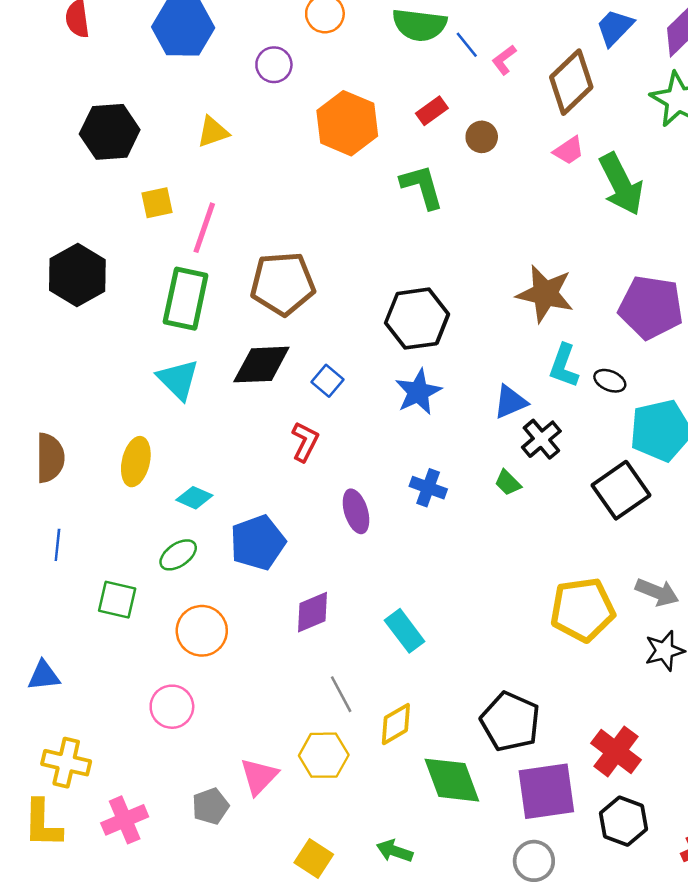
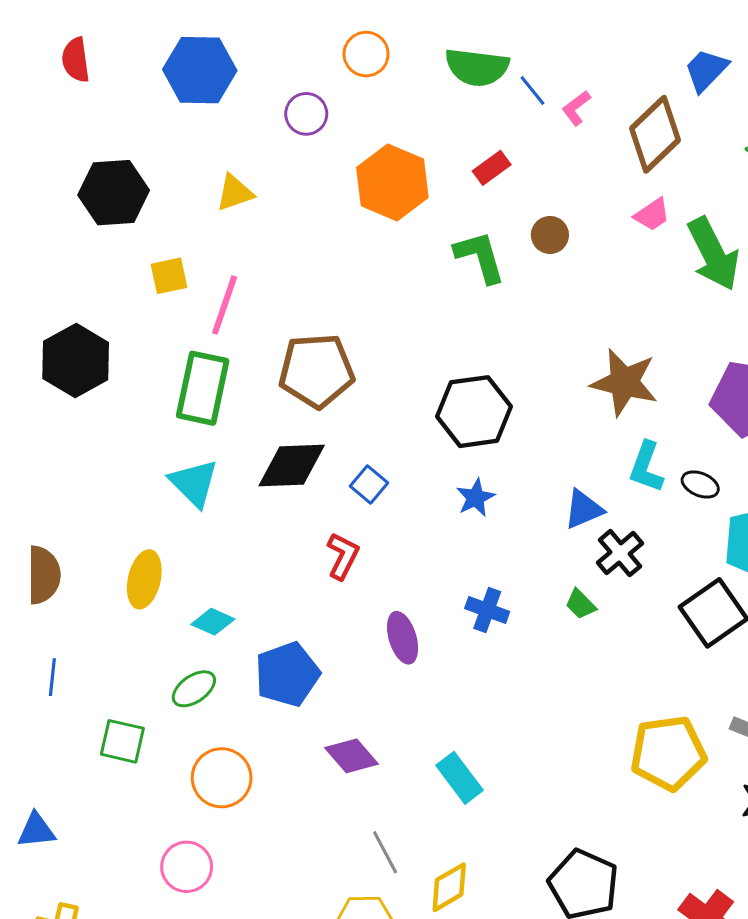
brown circle: (482, 137) -> (550, 235), moved
blue star: (418, 392) -> (476, 498), size x0.7
purple diamond: (312, 612) -> (351, 756), turned 72

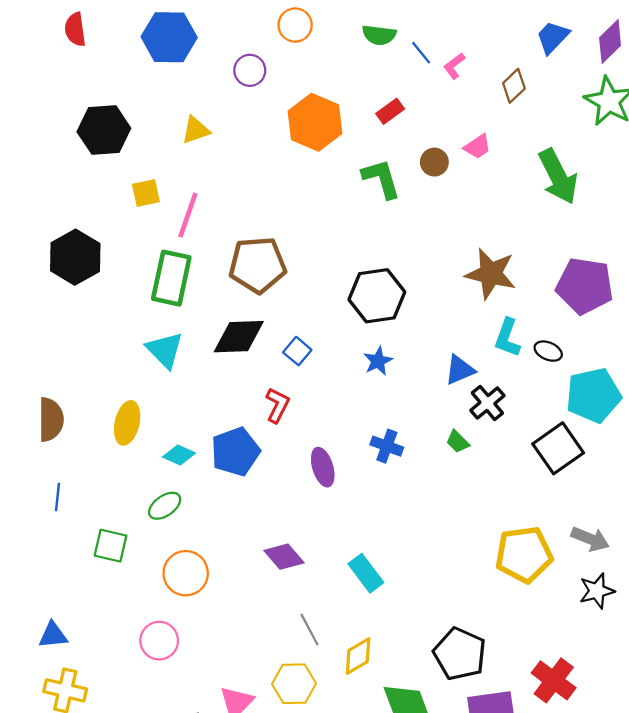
green semicircle: (477, 67) -> (379, 35), size x0.7
brown diamond: (655, 134) -> (514, 86), size x0.6
pink trapezoid: (652, 215) -> (477, 147), moved
blue pentagon: (287, 674) -> (235, 452), moved
blue triangle: (36, 830) -> (53, 635), moved

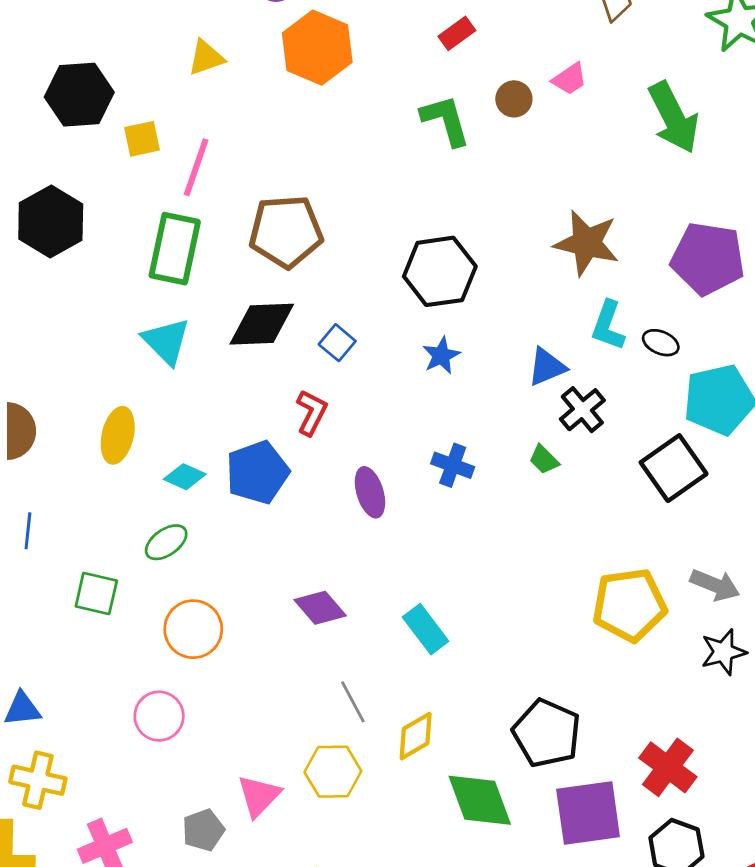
orange hexagon: (315, 122) -> (317, 48), moved
black hexagon: (104, 130) -> (79, 95), moved

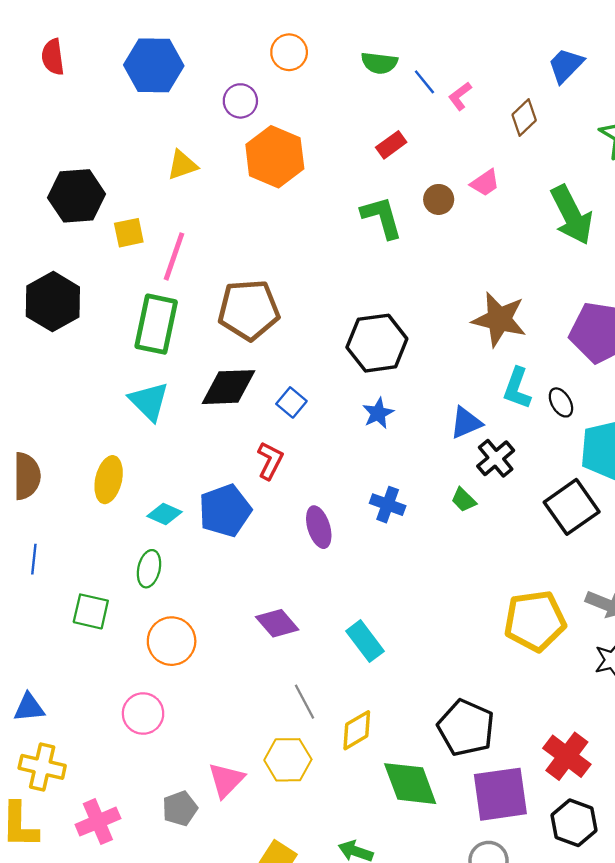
black ellipse: (661, 343) -> (561, 402), turned 36
green ellipse: (166, 542) -> (149, 569), turned -42

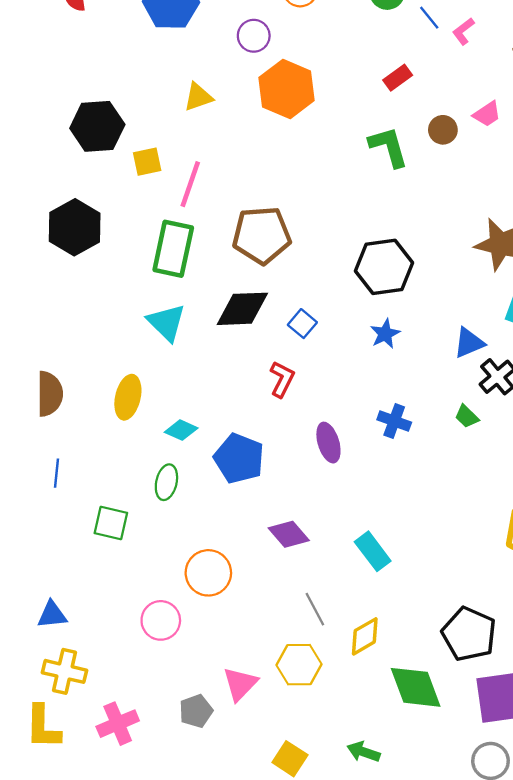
blue pentagon: (225, 510) -> (239, 458), moved, turned -30
orange circle: (172, 641) -> (208, 573), moved

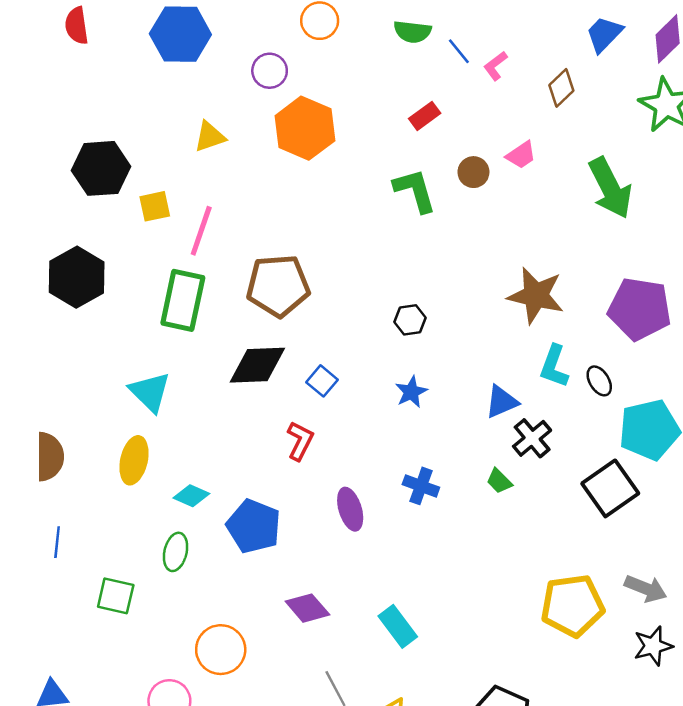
black hexagon: (384, 267) -> (410, 320), size x0.5
cyan triangle: (166, 322) -> (150, 392), moved

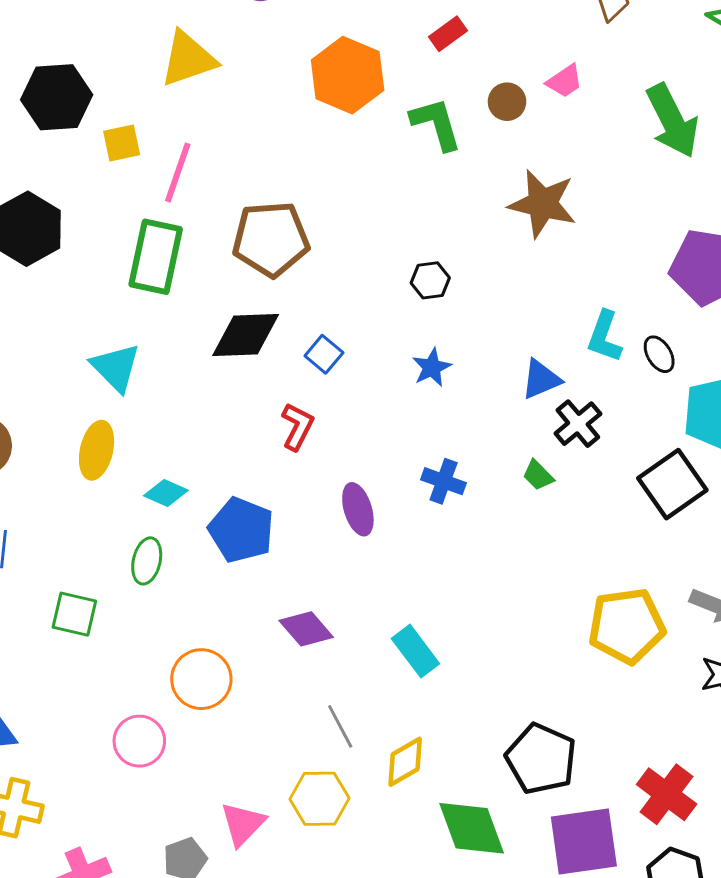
orange hexagon: (305, 128) -> (348, 75), moved
yellow triangle: (210, 137) -> (188, 59), size x1.5
brown star: (536, 295) -> (542, 204), moved

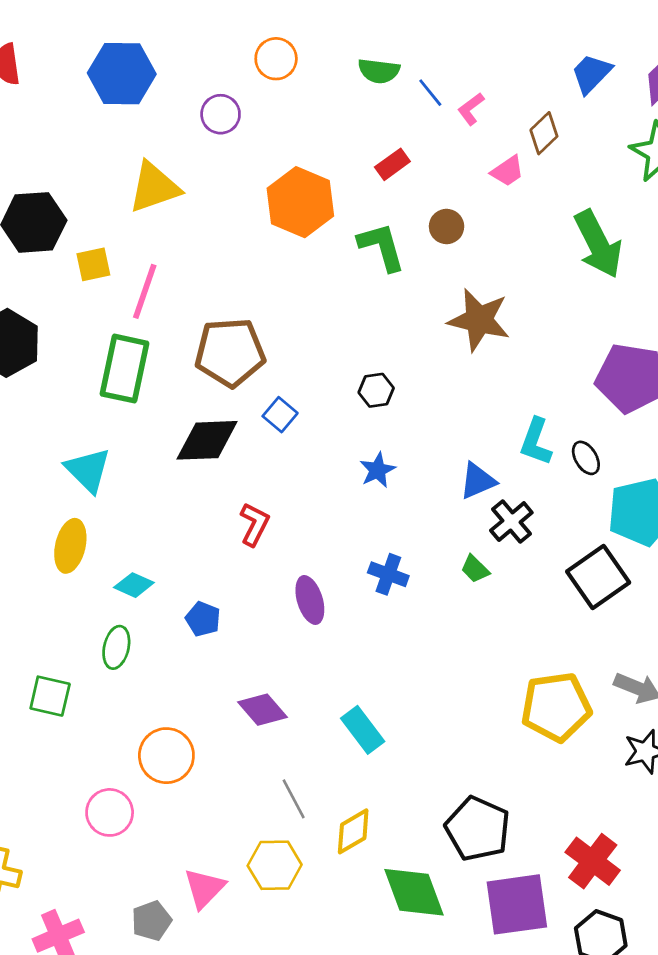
pink trapezoid: (565, 81) -> (507, 171), moved
blue square: (324, 354) -> (280, 415), moved
blue pentagon: (241, 530) -> (203, 619), size x0.6

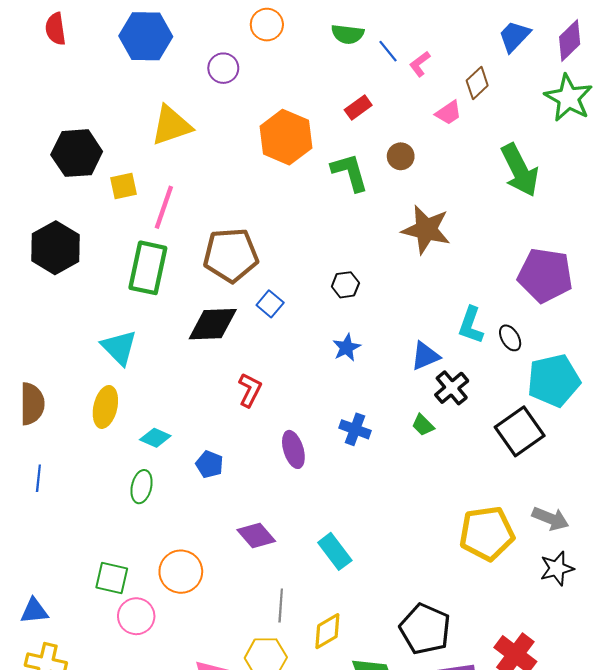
green square: (50, 696) -> (112, 578), moved
gray line: (294, 799) -> (281, 606), turned 32

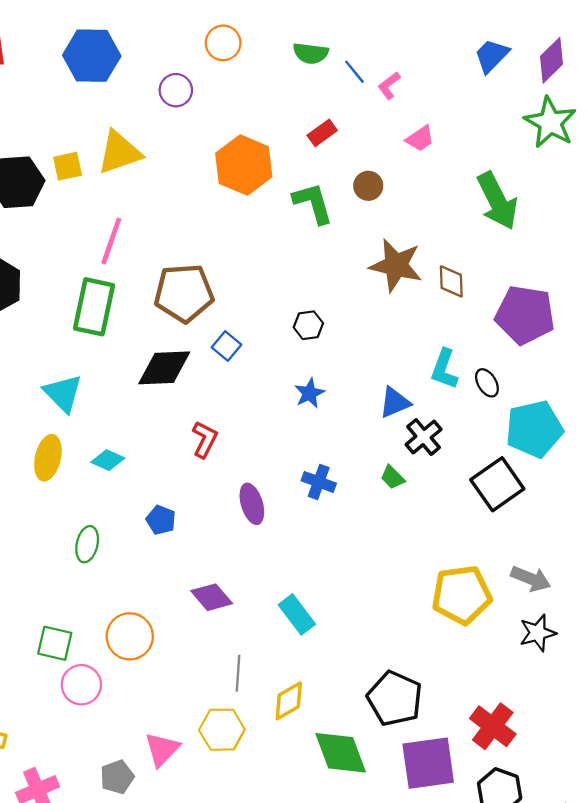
brown diamond: (477, 83) -> (451, 281), moved, turned -48
yellow square: (123, 186) -> (68, 166), moved
cyan diamond: (155, 438) -> (108, 460), moved

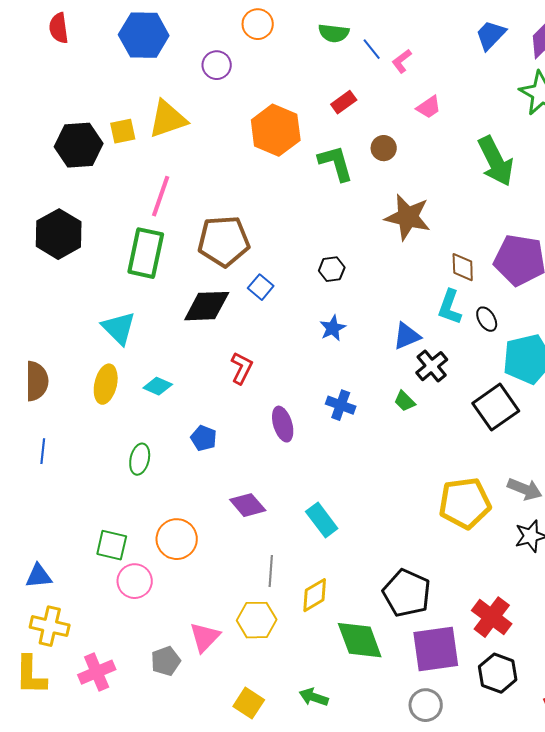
brown diamond: (451, 281) -> (463, 267), moved

